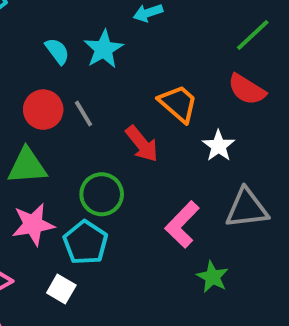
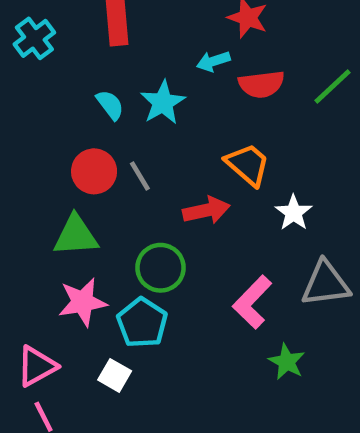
red semicircle: (247, 89) -> (261, 84), moved, turned -39
red arrow: (142, 144) -> (206, 210), turned -63

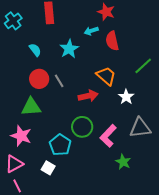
red semicircle: (261, 84) -> (112, 41), turned 84
green line: (333, 87) -> (143, 66), moved
cyan semicircle: (110, 105) -> (35, 50), moved
green circle: (161, 268) -> (82, 127), moved
pink star: (83, 302) -> (21, 136), moved, turned 30

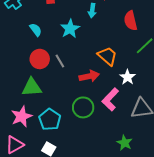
cyan arrow: (91, 31) -> (92, 11), turned -64
red semicircle: (112, 41) -> (131, 21), moved
pink star: (21, 136) -> (22, 117), turned 30
pink L-shape: (108, 136) -> (110, 99), moved
cyan pentagon: (60, 145) -> (50, 120), moved

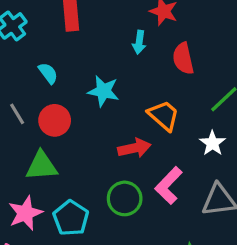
red semicircle: (131, 21) -> (183, 59), moved
cyan star: (70, 29) -> (103, 91), moved, turned -30
gray line: (60, 61) -> (17, 114), moved
white star: (128, 77) -> (212, 143), moved

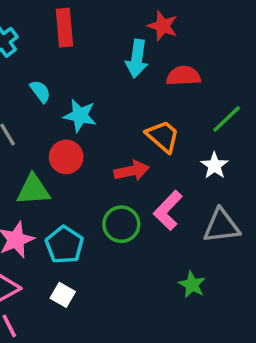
cyan arrow: (139, 42) -> (137, 59), size x1.5
red semicircle: (183, 59) -> (183, 76), turned 100
cyan star: (103, 91) -> (80, 116), moved
red circle: (55, 120) -> (66, 157), moved

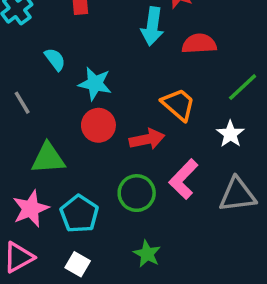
red circle: (66, 157) -> (98, 125), moved
green star: (192, 285) -> (147, 254), moved

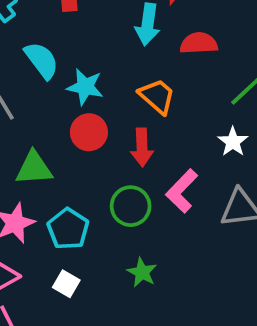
cyan semicircle: (55, 59) -> (42, 60), size x1.5
orange trapezoid: (178, 104) -> (157, 96), moved
red arrow: (147, 139) -> (142, 147), turned 100

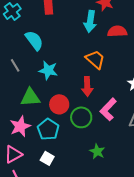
cyan star: (85, 87) -> (48, 70), moved
red circle: (89, 132) -> (59, 104), moved
green star: (142, 272) -> (97, 151), moved

